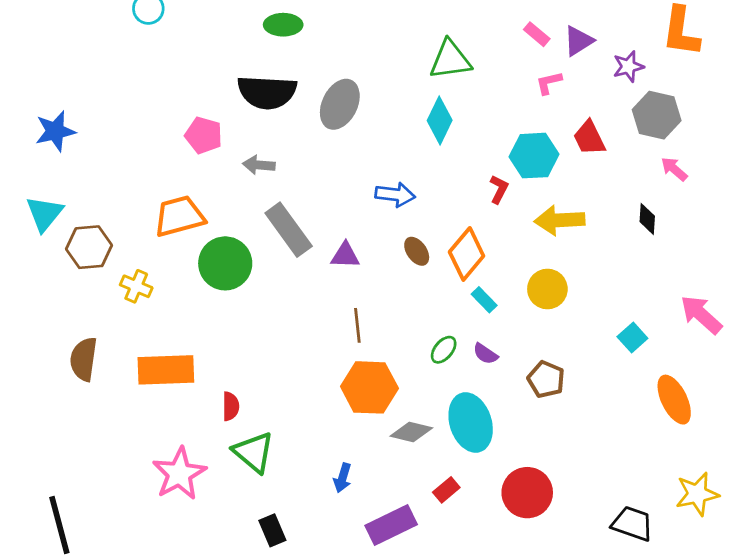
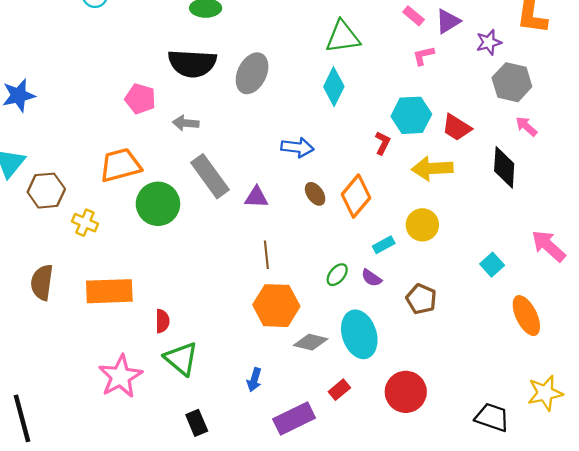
red trapezoid: (589, 138) -> (457, 128), moved, turned -32
black diamond: (647, 219) -> (504, 167), size x1.6
cyan rectangle: (484, 300) -> (384, 245), moved, turned -75

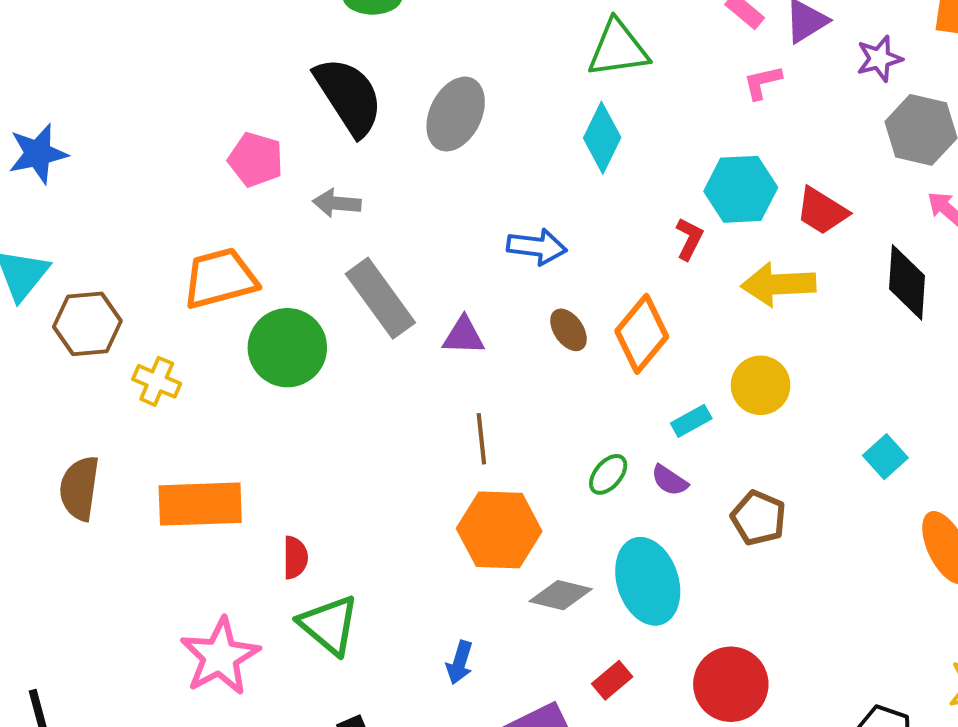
black semicircle: (192, 63) -> (349, 96), turned -126

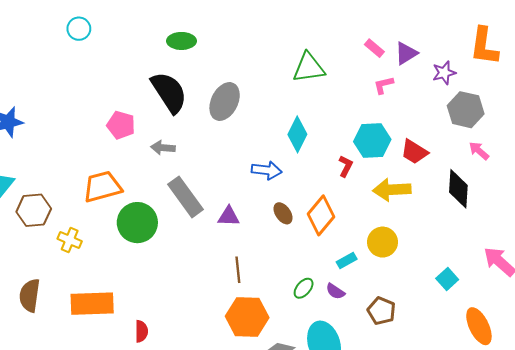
cyan diamond: (602, 138) -> (297, 134), moved

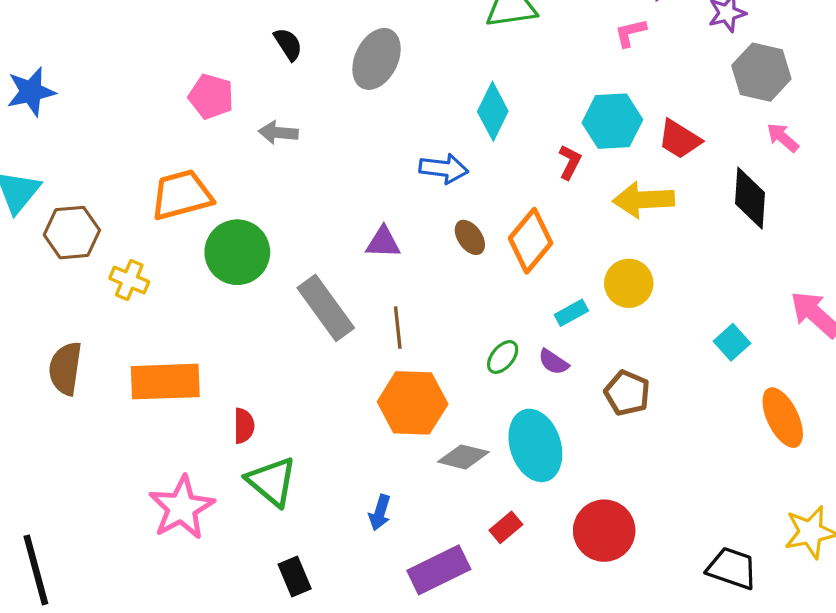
black semicircle: (169, 92) -> (288, 44), size x0.5
gray rectangle: (186, 197) -> (326, 308), moved

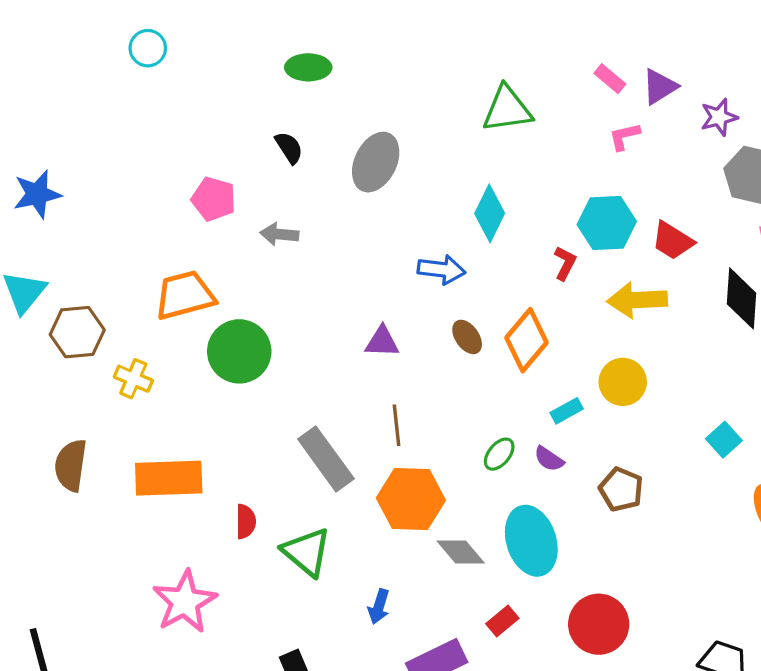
gray rectangle: (326, 308) -> (326, 459), moved
gray diamond: (463, 457) -> (461, 552), turned 36
green triangle: (272, 481) -> (307, 552), moved

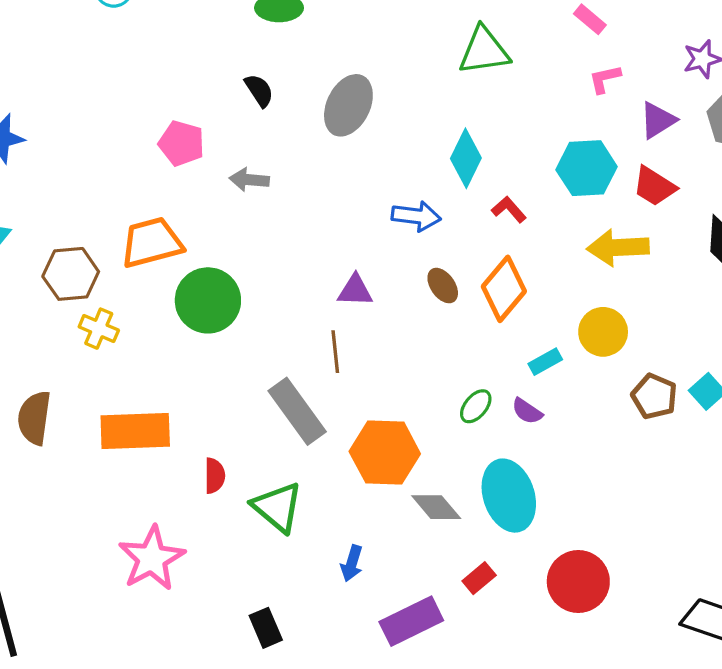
purple triangle: (660, 87) -> (658, 120), moved
red L-shape: (565, 263) -> (509, 209), moved, turned -68
brown hexagon: (77, 332) -> (71, 274), moved
brown line: (396, 425) -> (335, 352), moved
brown pentagon: (621, 489) -> (654, 396), moved

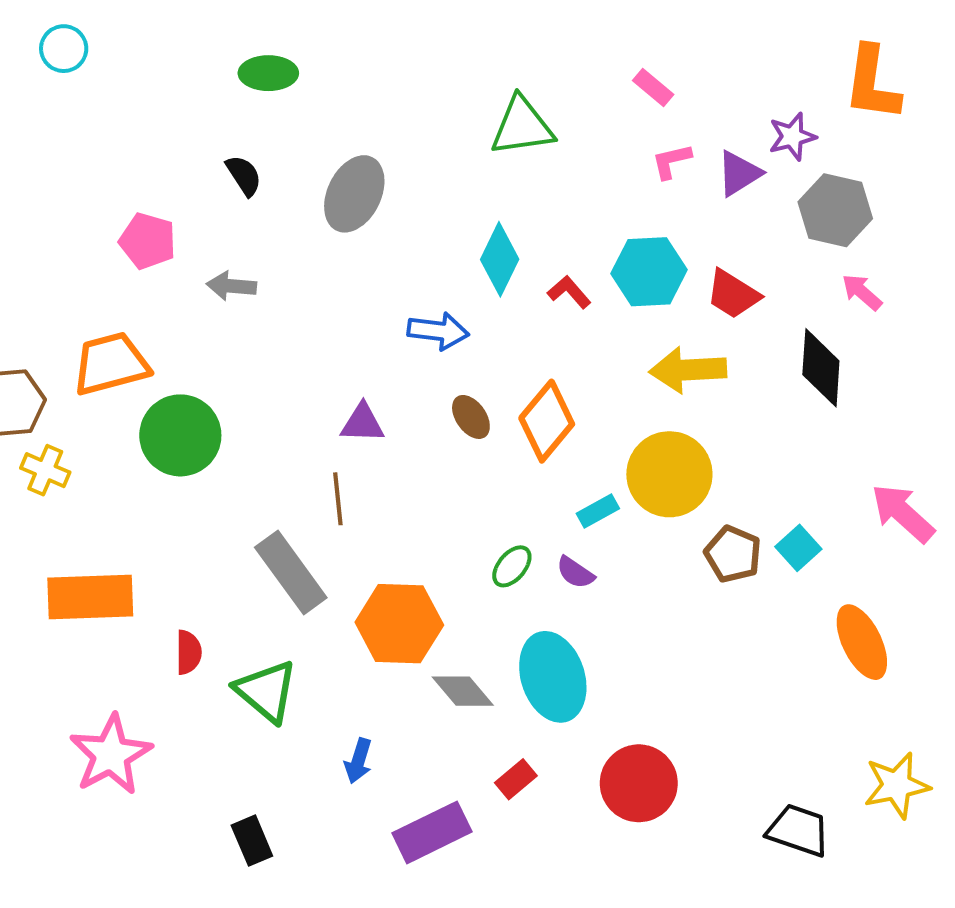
purple triangle: (658, 120) -> (739, 173), moved
red L-shape: (509, 209) -> (569, 292), moved
yellow circle: (603, 332) -> (669, 474), size x1.4

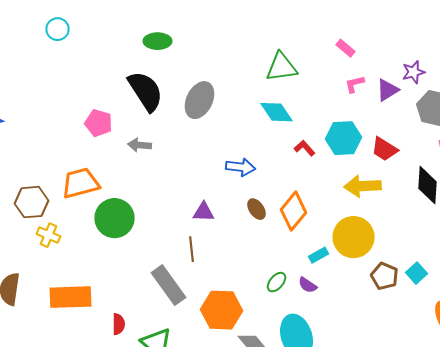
black semicircle: (244, 175) -> (146, 91), size x2.0
cyan diamond: (500, 259) -> (276, 112), moved, turned -60

